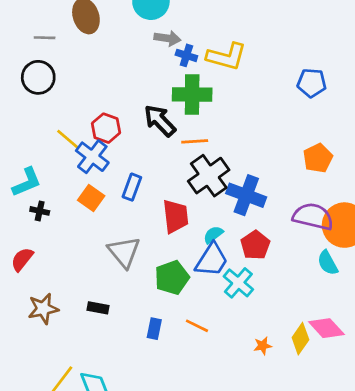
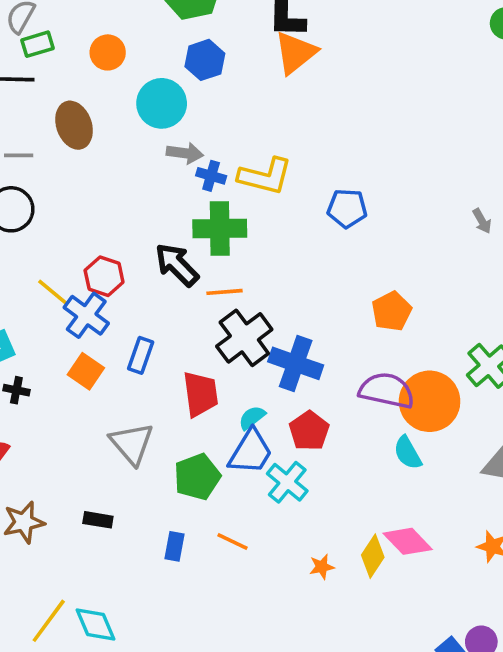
blue pentagon: (312, 83) -> (347, 208), moved

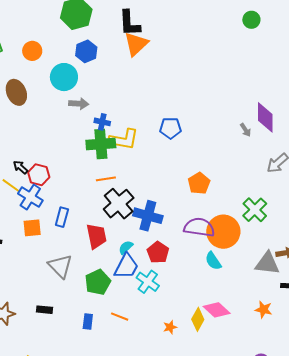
blue cross: (211, 176) -> (102, 122), moved
yellow L-shape: (265, 176) -> (124, 139), moved
black arrow: (177, 265) -> (20, 167), moved, size x0.6
orange square: (86, 371) -> (32, 228), turned -36

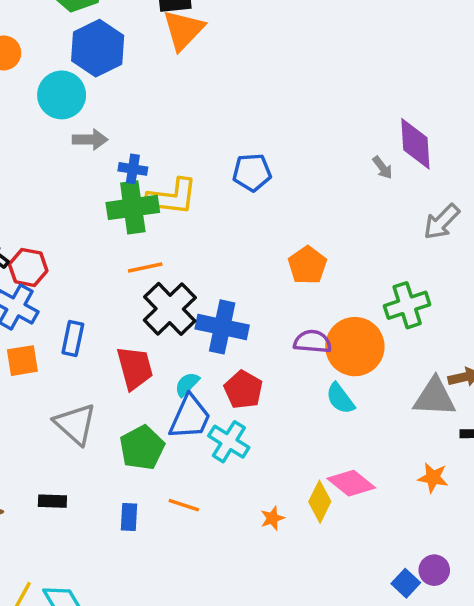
blue hexagon: (86, 51) -> (98, 48), size x1.4
green cross: (255, 210) -> (407, 305), turned 30
purple semicircle: (199, 227) -> (313, 342), size x0.7

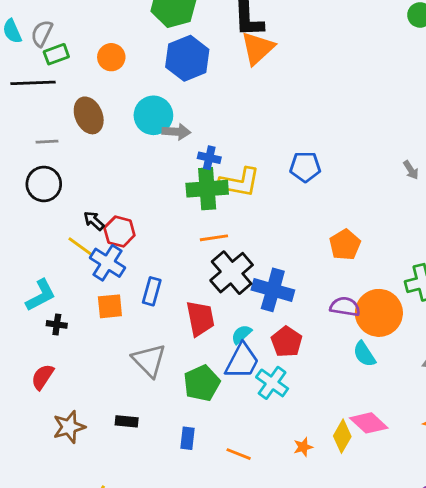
cyan circle: (62, 95) -> (153, 115), moved
orange line: (184, 505) -> (239, 454), moved

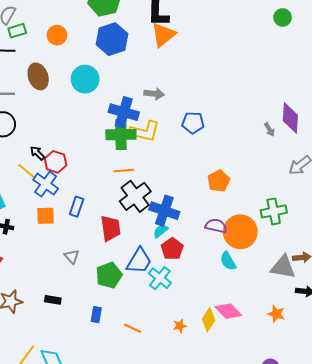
gray arrow: (176, 132) -> (154, 94), moved
blue cross: (209, 158) -> (124, 112), size x1.8
cyan semicircle: (241, 334) -> (161, 231), moved
gray triangle: (149, 360) -> (72, 257), size x0.6

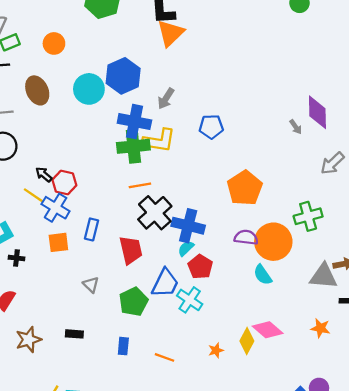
blue hexagon: (112, 39) -> (123, 76), moved
gray arrow: (154, 94) -> (166, 99), turned 120
orange pentagon: (219, 181) -> (245, 188), size x1.4

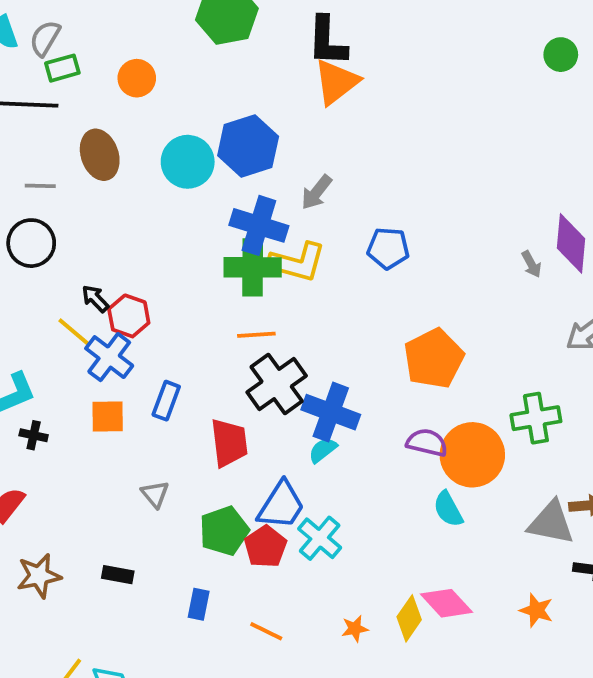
red pentagon: (200, 267) -> (265, 547), moved

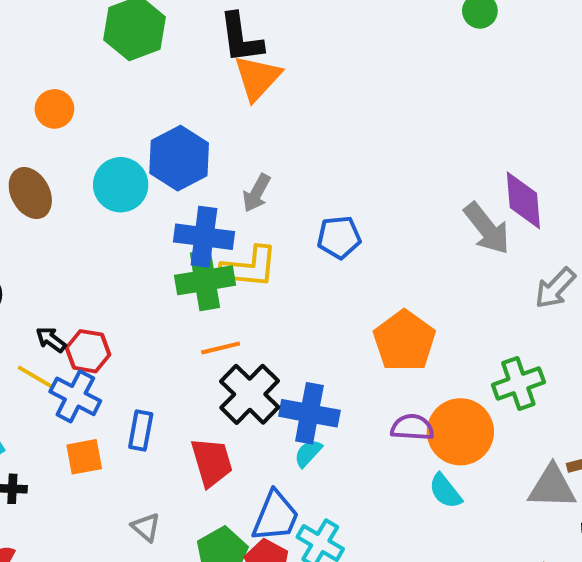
gray arrow: (531, 264) -> (487, 228), size x2.0

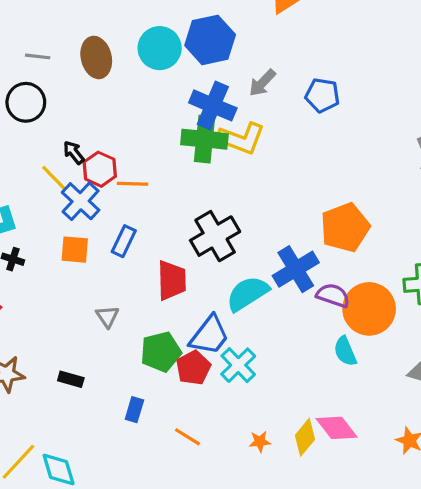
brown ellipse: (30, 193) -> (96, 57), moved
blue pentagon: (339, 237) -> (322, 95), moved
orange line: (221, 348) -> (133, 184), moved
blue cross: (309, 413) -> (296, 269), moved, turned 33
cyan semicircle: (308, 453) -> (248, 293), size x1.8

